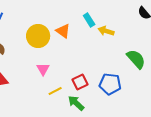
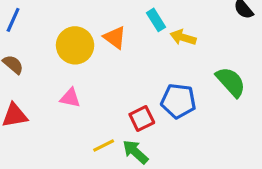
pink triangle: (43, 69) -> (70, 98), moved, turned -48
blue pentagon: (110, 84) -> (178, 101), moved
yellow line: (55, 91) -> (104, 146), moved

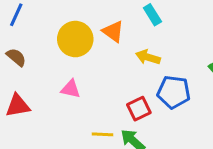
yellow arrow: (183, 37) -> (148, 57), moved
yellow line: (104, 146) -> (103, 134), turned 30

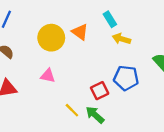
yellow arrow: (148, 57) -> (121, 39), moved
yellow line: (103, 134) -> (72, 110), turned 42

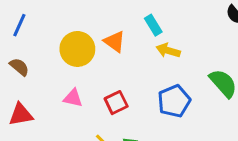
blue pentagon: (126, 78) -> (174, 101), turned -30
red square: (100, 91) -> (116, 103), moved

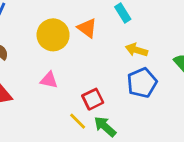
yellow arrow: (168, 50) -> (136, 50), moved
red square: (116, 103) -> (93, 99), moved

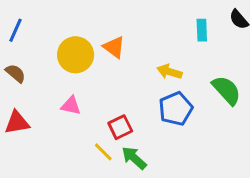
cyan rectangle: (123, 13) -> (202, 30), moved, turned 30

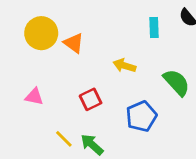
yellow circle: (76, 55) -> (41, 33), moved
blue pentagon: (176, 109) -> (141, 116), moved
red square: (120, 127) -> (91, 99), moved

